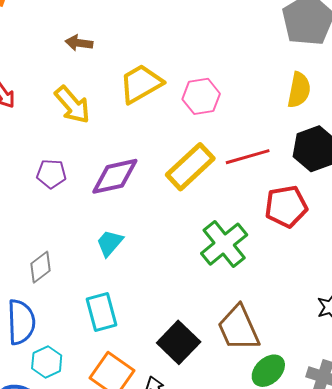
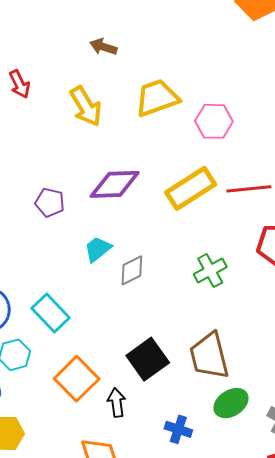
purple pentagon: (51, 174) -> (50, 202), moved
green cross: (224, 244) -> (210, 271), size x0.7
gray diamond: (40, 267) -> (132, 270), moved
cyan rectangle: (102, 312) -> (51, 313), moved, turned -39

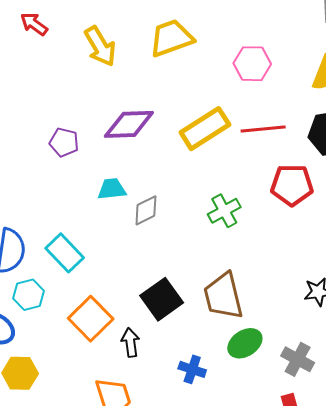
red arrow: (20, 84) -> (34, 24), turned 152
pink hexagon: (214, 121) -> (252, 64), moved
cyan trapezoid: (98, 249) -> (112, 189), turned 32

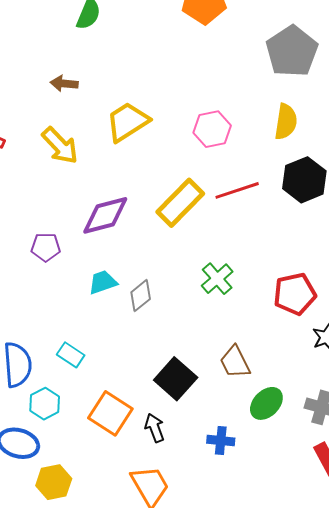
red pentagon: (292, 185) -> (295, 294), moved
cyan rectangle: (65, 253) -> (71, 355), size x0.7
brown trapezoid: (223, 296) -> (235, 362), size x0.7

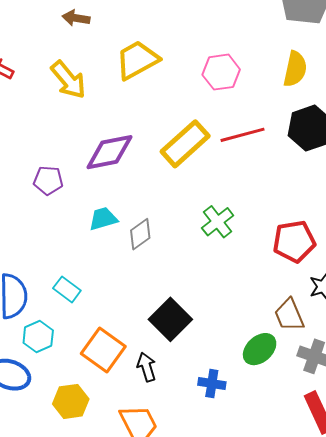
brown trapezoid: (235, 362) -> (289, 315), moved
yellow hexagon: (54, 482) -> (71, 401), moved

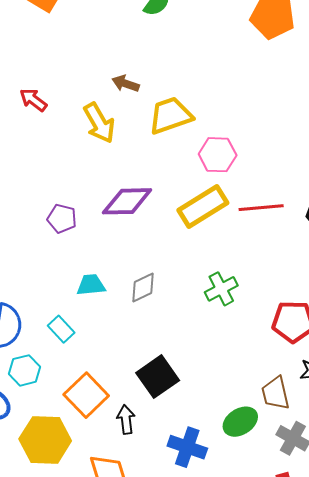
brown arrow: (76, 18) -> (126, 83), moved
pink hexagon: (221, 72) -> (218, 155), moved
cyan trapezoid: (103, 219) -> (91, 285), moved
blue cross: (212, 384) -> (187, 447), size x1.4
yellow hexagon: (71, 401) -> (45, 440), size x1.4

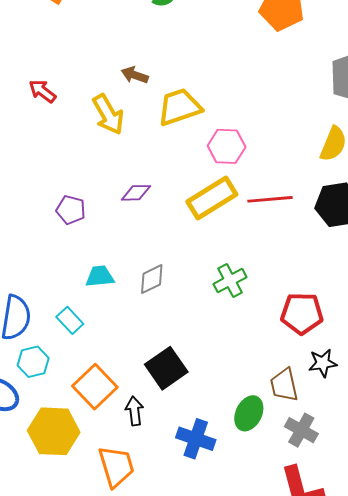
purple diamond: (127, 201) -> (136, 193), size x0.6
green ellipse: (240, 422) -> (249, 413), turned -32

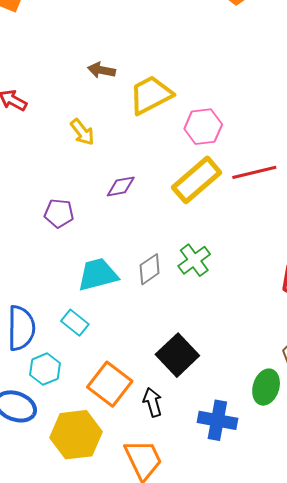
yellow arrow: (108, 114) -> (82, 132), moved, size x0.7
cyan trapezoid: (100, 276) -> (98, 275), size x1.4
green cross: (230, 281) -> (194, 260), moved

